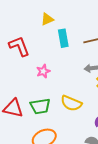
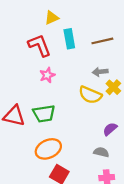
red L-shape: (19, 46) -> (40, 45), moved
yellow semicircle: (71, 103) -> (90, 95), moved

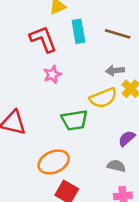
brown line: (102, 41) -> (118, 34), turned 30
yellow semicircle: (90, 95) -> (103, 98), turned -45
green trapezoid: (44, 114) -> (75, 120), moved

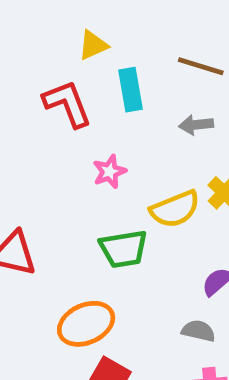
brown line: (118, 34) -> (201, 66), moved
gray arrow: (115, 70) -> (196, 125), moved
pink star: (52, 74) -> (109, 172), moved

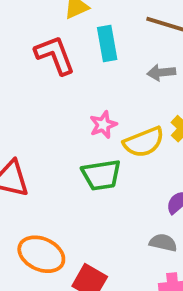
pink star: (109, 172) -> (103, 125), moved
orange ellipse: (86, 324) -> (41, 254), moved, turned 48

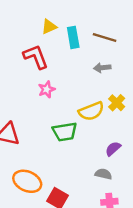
cyan rectangle: (107, 43) -> (73, 37), moved
pink star: (103, 125) -> (47, 89), moved

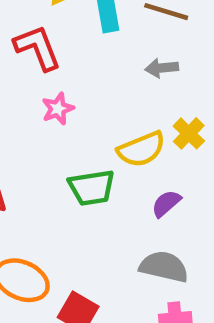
purple semicircle: (113, 149) -> (166, 203), moved
gray semicircle: (103, 174) -> (164, 267), size x1.5

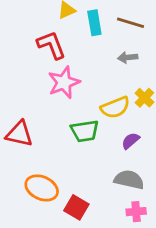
pink star: (58, 109) -> (64, 82), size x1.6

